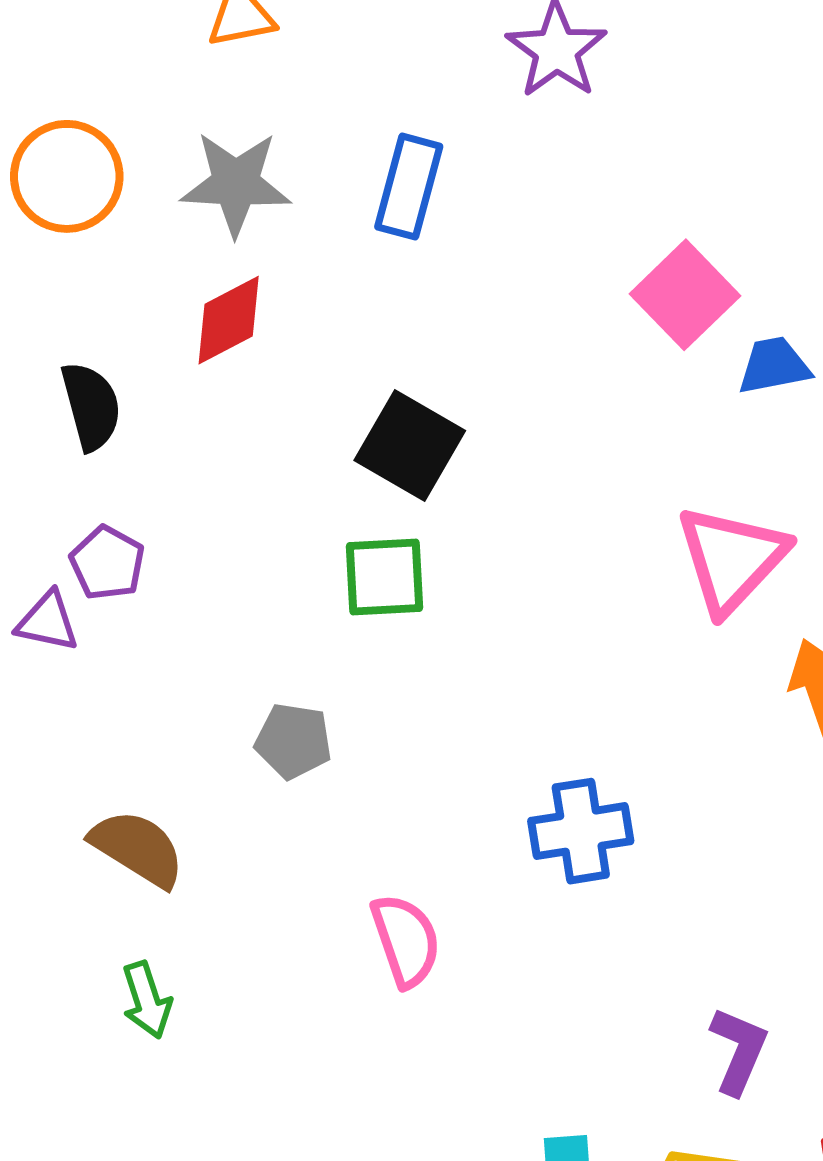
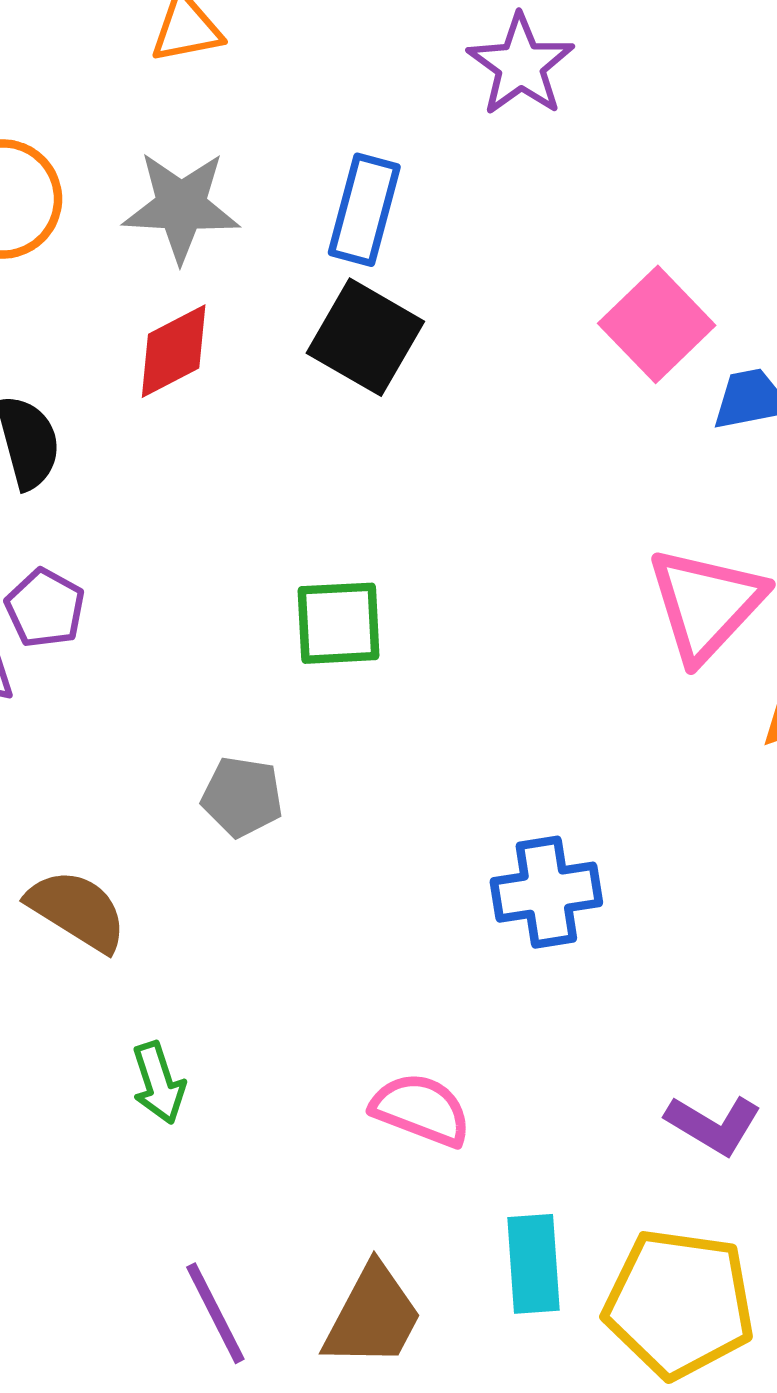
black square: (410, 446) -> (365, 337), moved
pink semicircle: (406, 940) -> (421, 1110), moved, turned -50
green arrow: (147, 1000) -> (159, 1083), moved
purple L-shape: (739, 1051) -> (714, 1125), turned 98

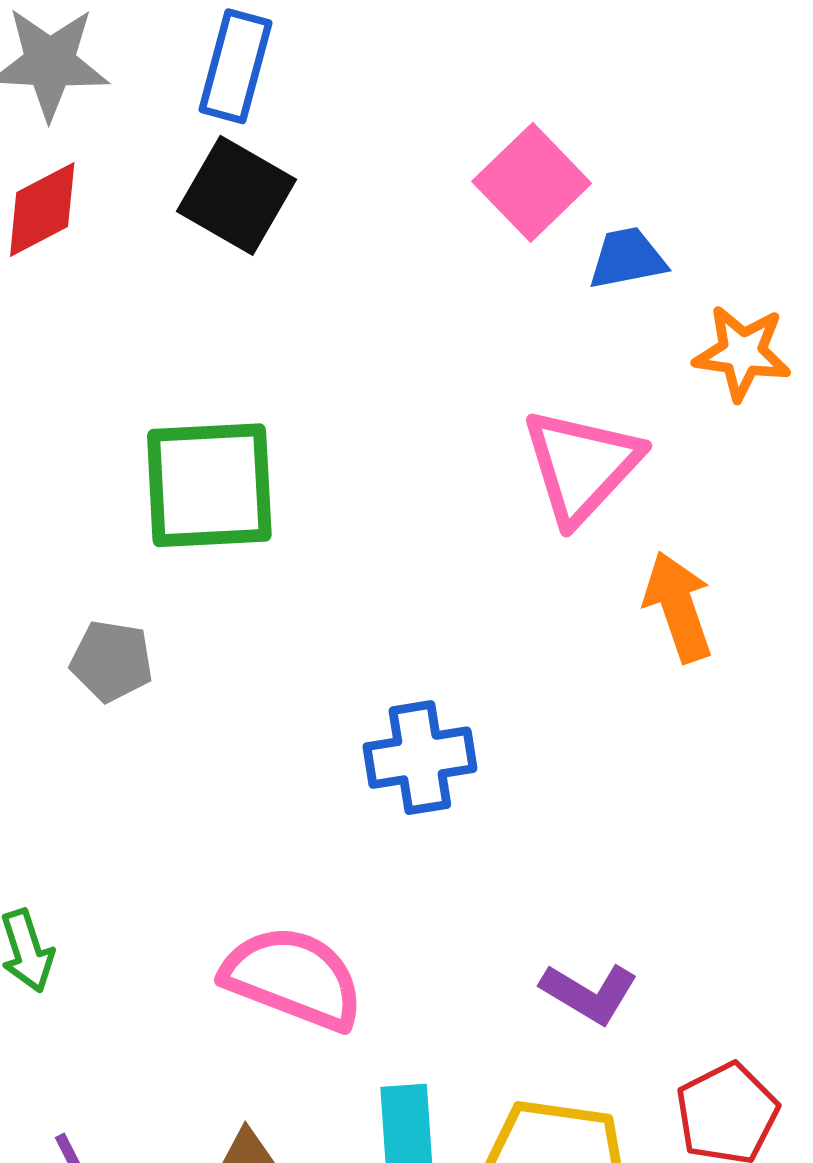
green square: (339, 623) -> (209, 485), size x1.5
pink semicircle: (421, 1110) -> (293, 978), size x1.4

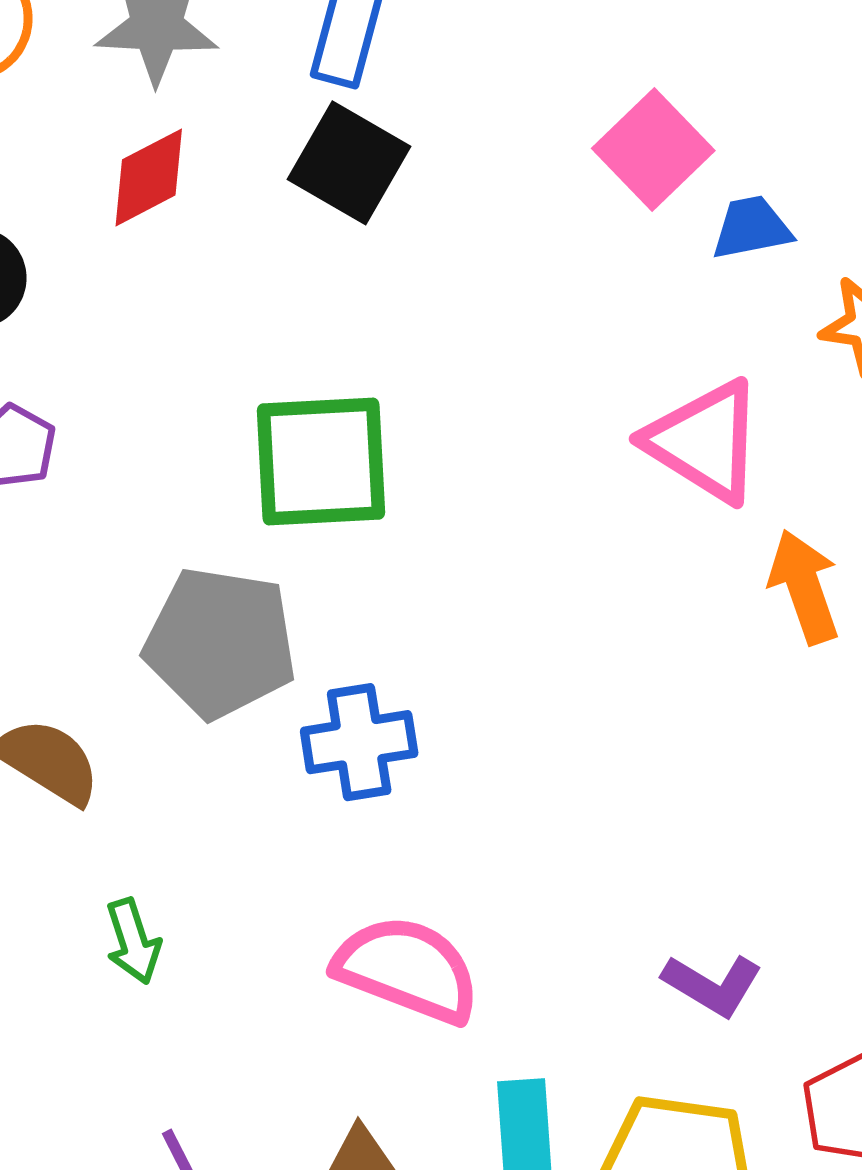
pink triangle: (582, 466) -> (705, 441), turned -41
gray pentagon: (112, 661) -> (220, 643), size x1.8
blue cross: (420, 758) -> (359, 742), moved

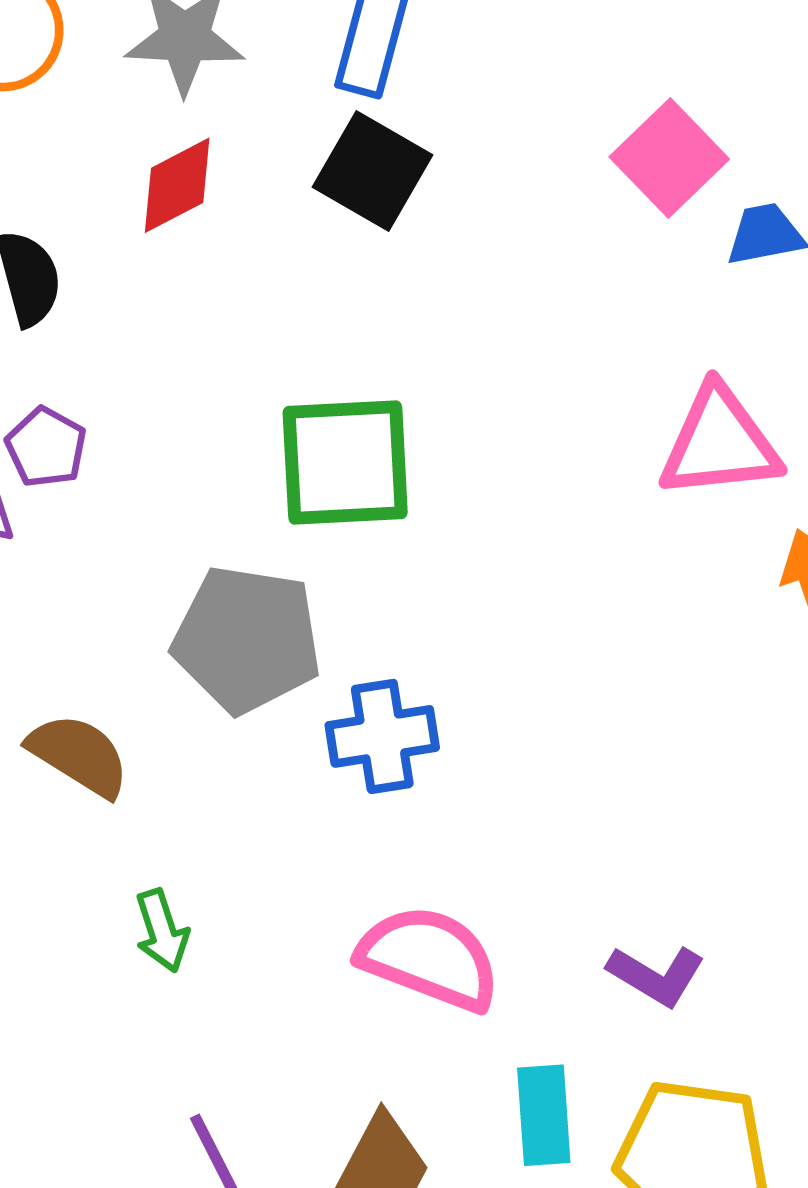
pink triangle: (705, 441) -> (720, 443), turned -38
purple L-shape: (712, 985) -> (656, 975), moved

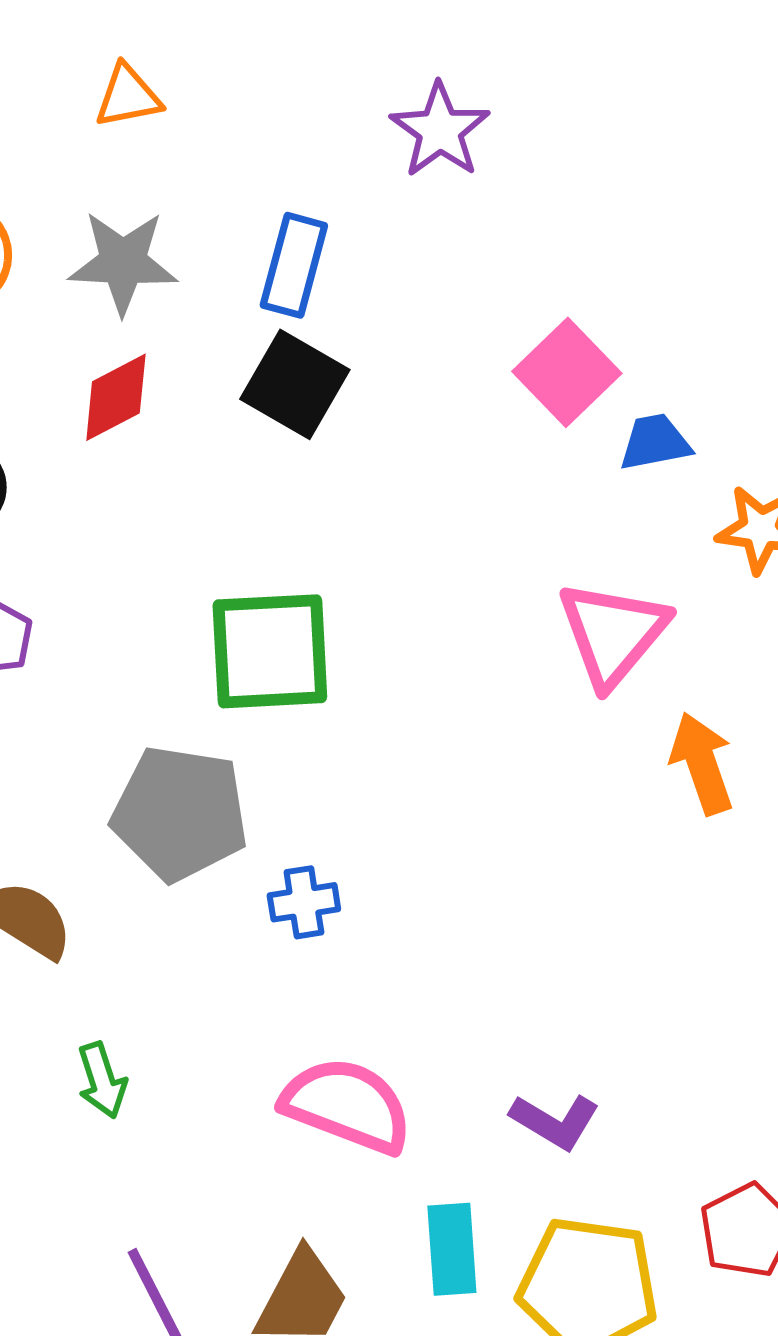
pink triangle: (720, 443) -> (613, 633), turned -44
blue cross: (382, 736) -> (304, 902), size x0.7

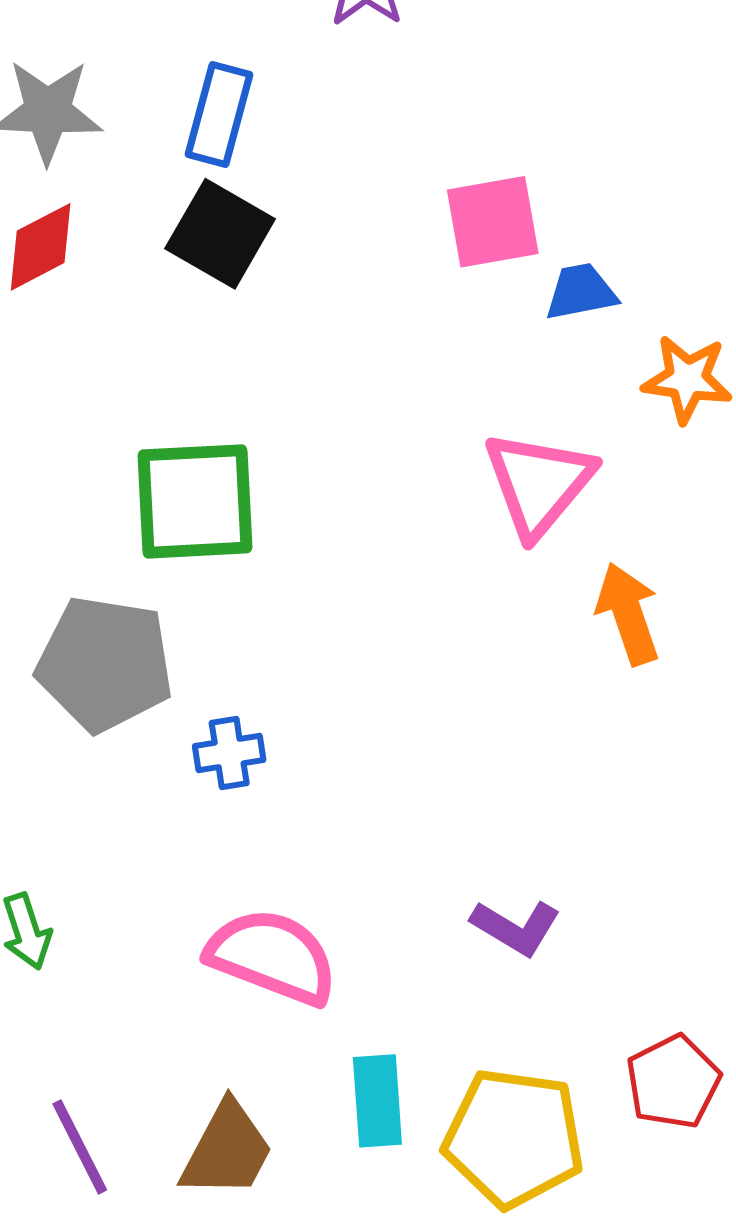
pink square: (567, 372) -> (493, 222), turned 34
purple L-shape: (555, 1121) -> (516, 927), moved

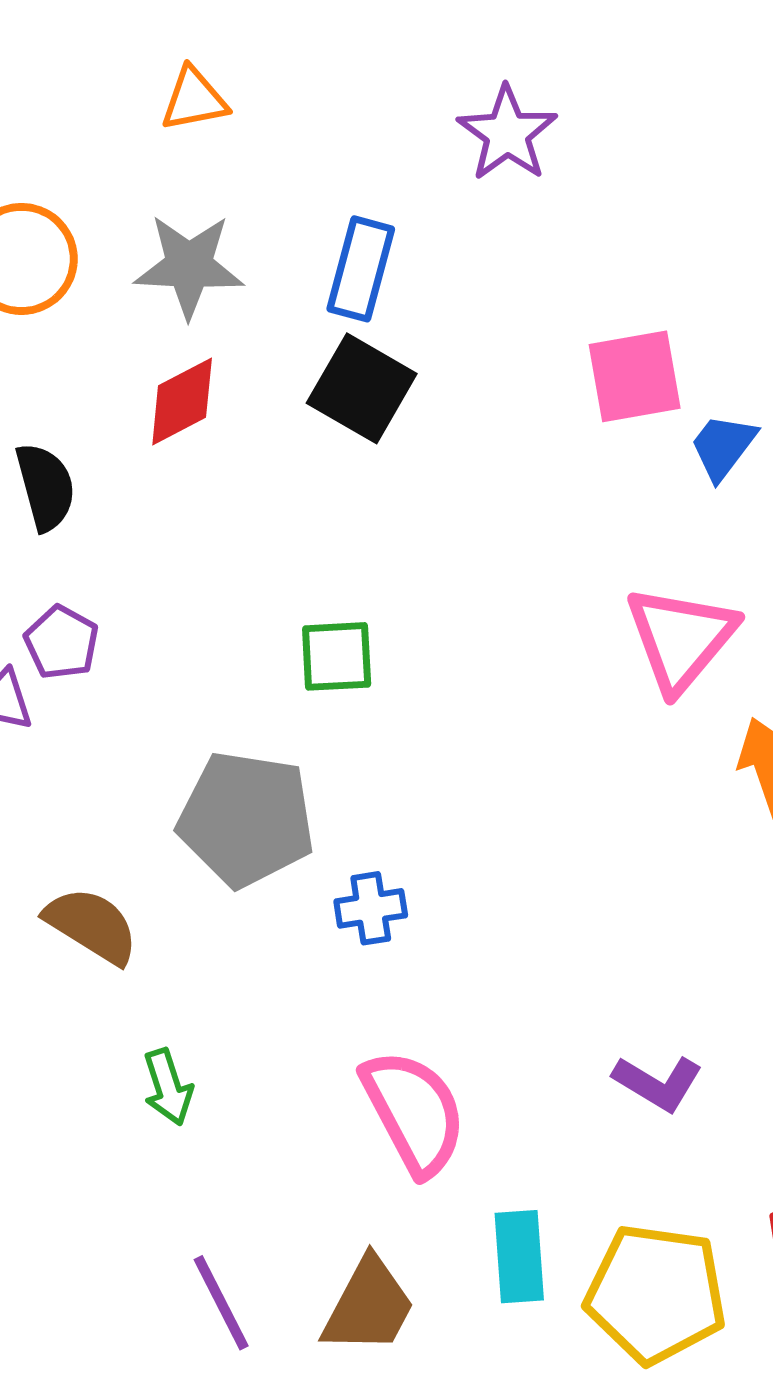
blue trapezoid: (581, 292) -> (723, 447), turned -42
green square: (195, 501) -> (337, 656), size x0.6
pink semicircle: (272, 956) -> (414, 1112), turned 41

